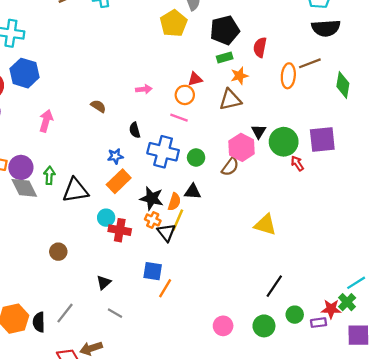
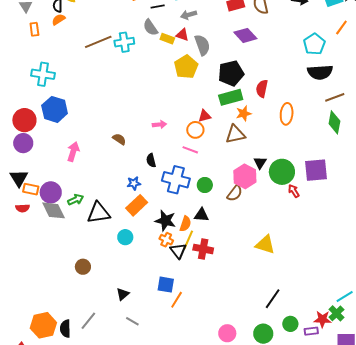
green rectangle: (225, 57) -> (231, 97), size x1.6
brown line: (310, 63) -> (335, 97), moved
green arrow: (49, 175) -> (76, 200), turned 63
red cross: (120, 230) -> (203, 249), moved

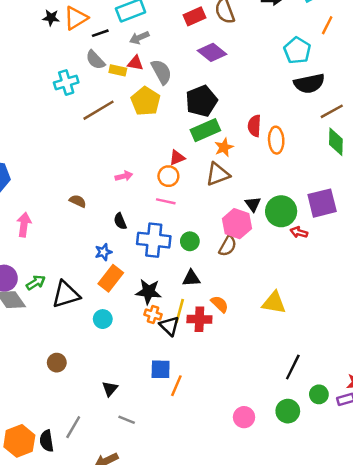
brown line: (98, 42) -> (99, 110), moved
red semicircle: (262, 89) -> (254, 126), moved
red arrow: (294, 191) -> (299, 232), turned -32
orange semicircle: (185, 224) -> (220, 304), moved, turned -56

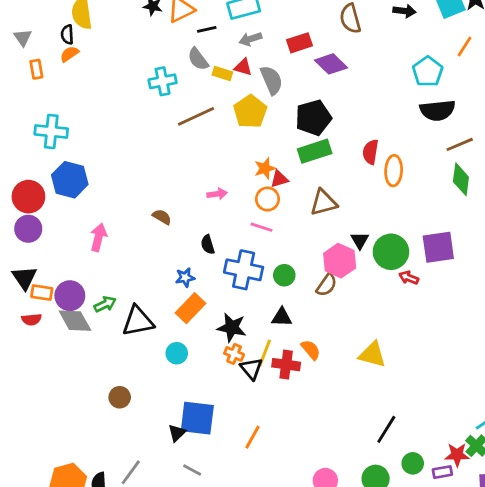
red rectangle: (195, 16) -> (299, 43), moved
orange star: (224, 147) -> (265, 168), moved
blue square: (161, 369) -> (197, 418), moved, size x1.5

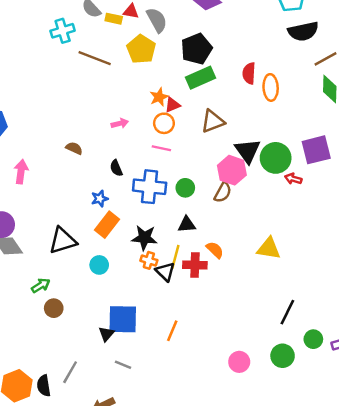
brown line: (196, 116) -> (95, 58), turned 52
black triangle: (360, 240) -> (248, 151), size x1.6
green arrow: (105, 304) -> (41, 285), moved

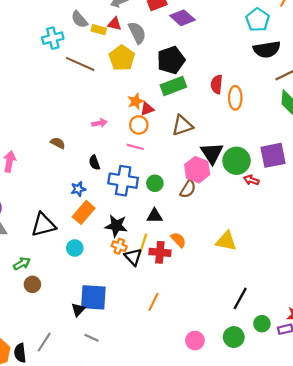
orange line: (172, 331) -> (153, 302), moved

